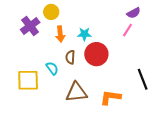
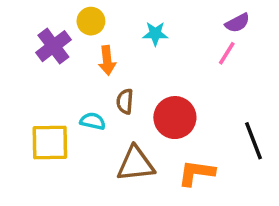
cyan star: (84, 34) -> (155, 34), moved
red circle: (96, 54) -> (175, 118), moved
cyan semicircle: (52, 68) -> (93, 121), turned -40

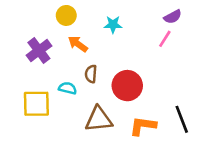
purple cross: (53, 46) -> (39, 51), moved
orange arrow: (107, 60) -> (78, 44), turned 132
black line: (254, 141) -> (182, 119), moved

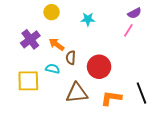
orange arrow: (78, 44) -> (57, 44), moved

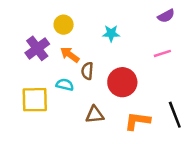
yellow circle: (52, 12) -> (64, 25), moved
cyan star: (88, 19) -> (111, 33), moved
pink line: (128, 30) -> (162, 53), moved, turned 40
brown triangle: (77, 93) -> (95, 115), size x0.7

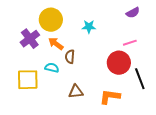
yellow circle: (64, 25) -> (51, 20), size x1.5
red circle: (122, 82) -> (119, 63), moved
black line: (175, 115) -> (140, 79), moved

